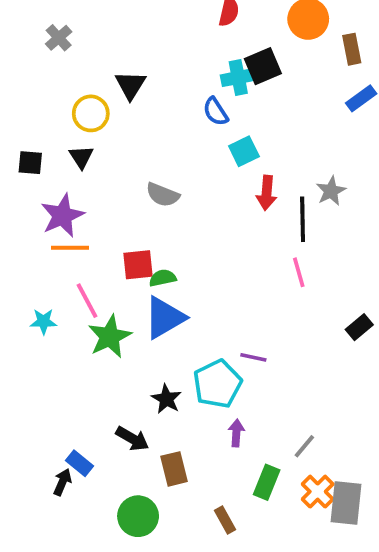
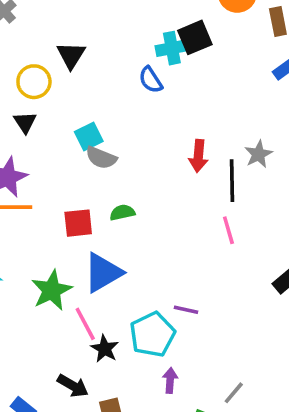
cyan square: (244, 151) -> (89, 136), moved
green semicircle: (163, 278) -> (122, 213), moved
pink line: (87, 301) -> (85, 324), moved

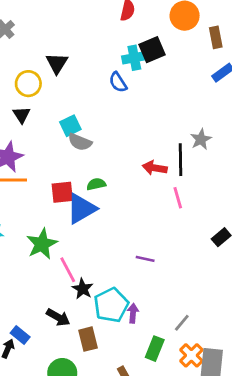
red arrow: (198, 156) -> (155, 168), moved, turned 95
blue triangle: (103, 273) -> (81, 209), moved
cyan pentagon: (152, 335) -> (111, 305), moved

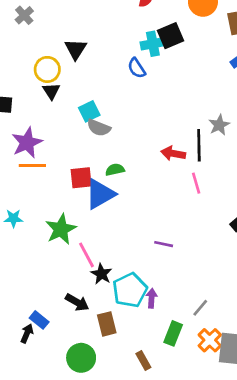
black triangle: (21, 115) -> (51, 91), moved

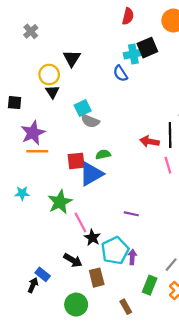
purple line: (164, 244) -> (131, 214), moved

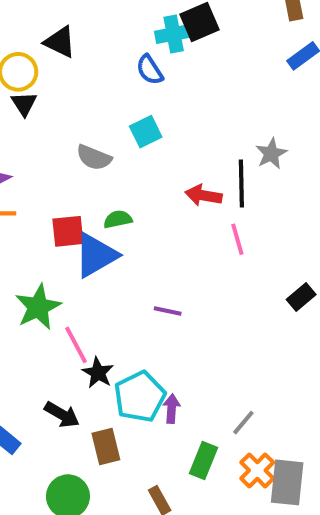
black triangle: (72, 58) -> (60, 42), turned -36
cyan square: (83, 108) -> (146, 132), moved
purple line: (131, 214) -> (168, 311), moved

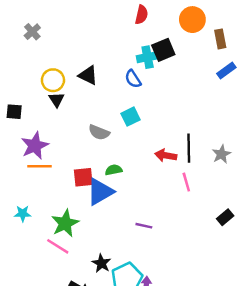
black triangle: (60, 42) -> (88, 75), moved
gray star: (271, 154) -> (221, 154), moved
pink line: (76, 345) -> (58, 246), moved, turned -30

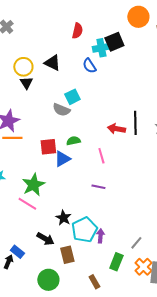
red semicircle: (141, 15) -> (77, 31), moved
cyan square: (131, 117) -> (72, 97), moved
pink line: (186, 182) -> (101, 156), moved
blue triangle: (100, 192) -> (62, 159), size x0.7

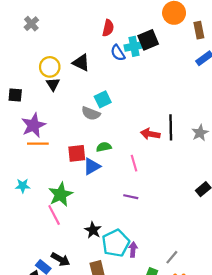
blue semicircle: (89, 66) -> (118, 53), moved
pink line: (27, 204) -> (54, 215), turned 30
black arrow: (45, 239) -> (61, 259), moved

